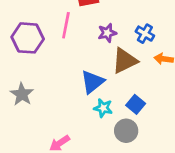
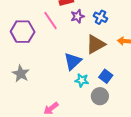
pink line: (66, 25) -> (50, 20), turned -42
purple star: (107, 33) -> (77, 16), moved
blue cross: (145, 34) -> (100, 17), moved

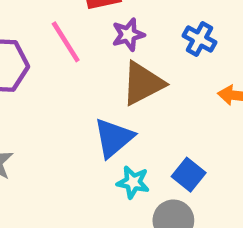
blue cross: (100, 17) -> (200, 39), moved
brown triangle: (96, 44) -> (143, 83), moved

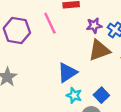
purple star: (128, 35) -> (94, 25), moved
brown triangle: (143, 83) -> (99, 50), moved

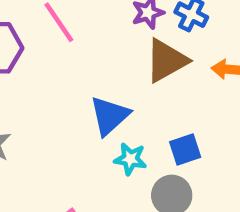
blue square: (101, 95) -> (185, 150), turned 35

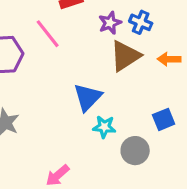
blue square: (185, 150) -> (164, 119), moved

